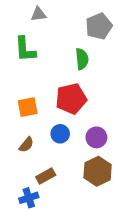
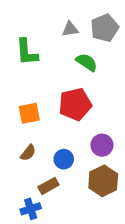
gray triangle: (38, 14) -> (70, 29), moved
green semicircle: (82, 59) -> (87, 62), turned -50
blue circle: (60, 134) -> (64, 159), moved

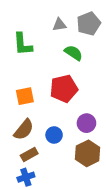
brown semicircle: (28, 153) -> (24, 130), size x1.5
brown rectangle: (48, 186) -> (29, 154), moved

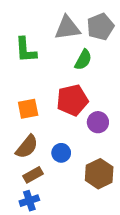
gray triangle: (59, 25) -> (67, 28), size x1.6
green semicircle: (73, 53) -> (83, 60), turned 84
purple circle: (86, 123) -> (98, 122), moved

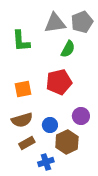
purple circle: (98, 122) -> (81, 116), moved
brown semicircle: (27, 147) -> (22, 120), turned 35
brown hexagon: (99, 174) -> (67, 142), moved
blue cross: (29, 201) -> (46, 162), moved

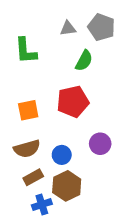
gray pentagon: (82, 22) -> (101, 27), turned -30
gray triangle: (55, 23) -> (68, 28), size x0.6
brown hexagon: (67, 142) -> (67, 186), moved
blue cross: (46, 162) -> (42, 205), moved

